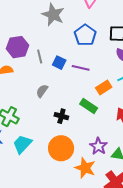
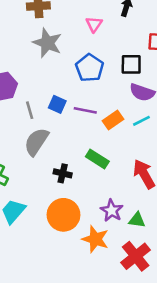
gray line: (40, 56) -> (30, 110), moved
orange rectangle: (104, 87) -> (113, 120), moved
gray semicircle: (42, 91) -> (36, 142), size x1.6

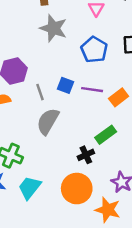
green rectangle: (97, 159) -> (106, 135), turned -65
black cross: (63, 173) -> (86, 155), moved, turned -35

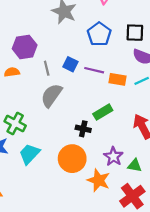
orange rectangle: (119, 97) -> (117, 79), turned 42
black cross: (86, 155) -> (83, 129), turned 32

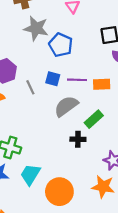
blue pentagon: (99, 34) -> (61, 45), moved
gray semicircle: (51, 95) -> (66, 106), moved, turned 30
orange circle: (72, 159) -> (59, 192), moved

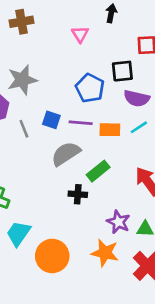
gray star: (36, 28) -> (22, 80), moved, turned -30
blue pentagon: (61, 45) -> (90, 88), moved

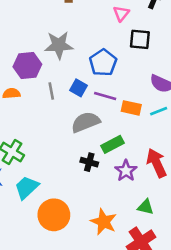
black square: (122, 71) -> (140, 39), moved
blue pentagon: (90, 88) -> (103, 63), moved
purple star: (118, 222) -> (126, 171), moved

